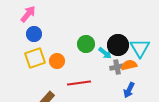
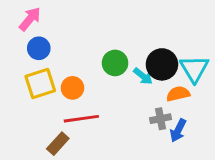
gray cross: (117, 67) -> (160, 119), moved
red line: (79, 83) -> (81, 119), moved

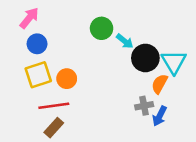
green circle: (115, 63) -> (102, 28), moved
cyan arrow: (143, 76) -> (125, 41), moved
orange semicircle: (178, 94) -> (160, 84), turned -48
red line: (81, 119) -> (54, 106), moved

